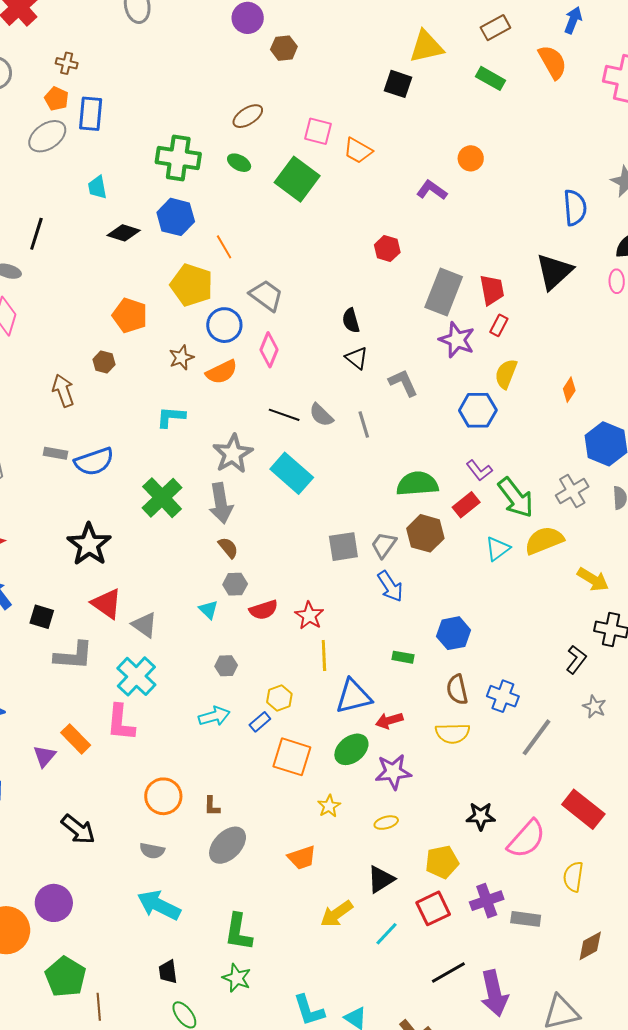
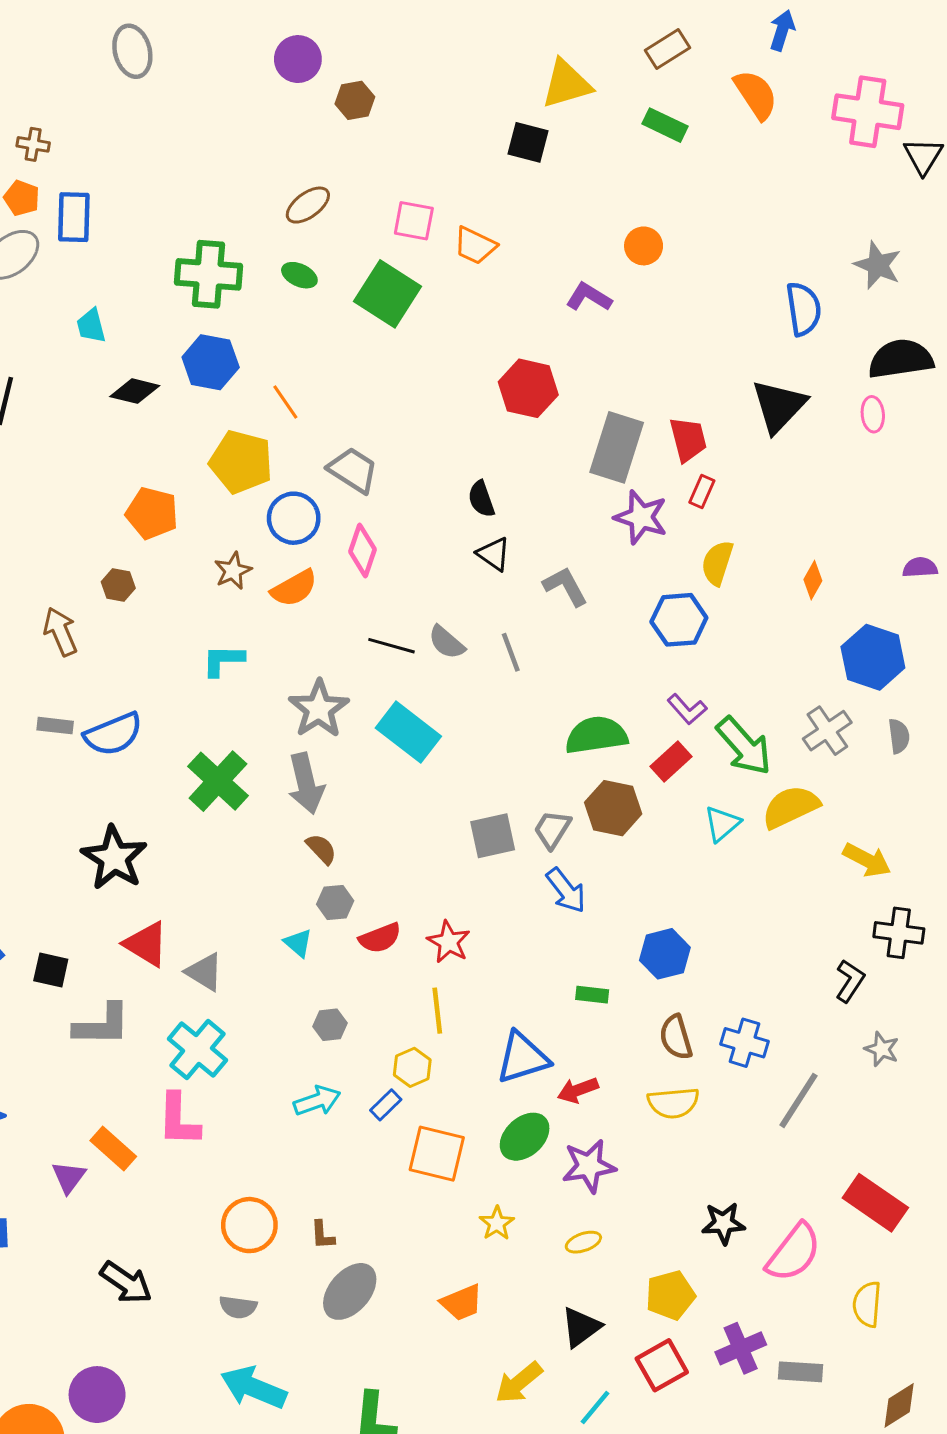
red hexagon: (387, 249) -> (528, 388), size x1.5
yellow line: (324, 656) -> (437, 1011), moved

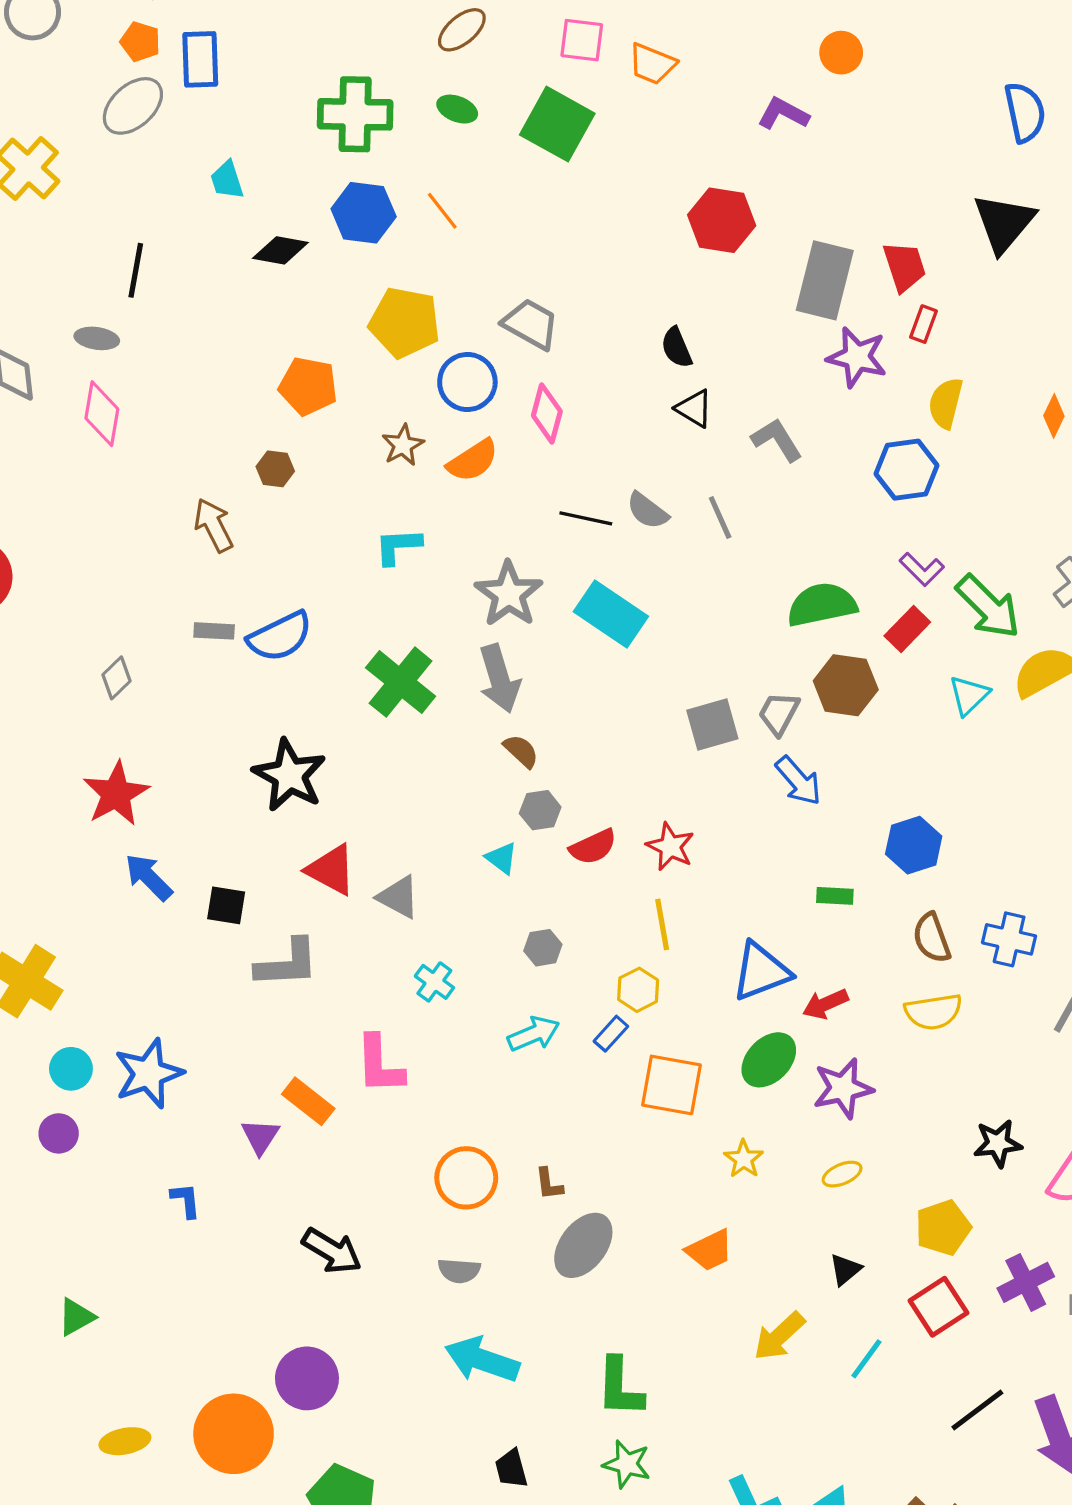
orange line: (285, 402) -> (442, 211), moved
cyan cross: (197, 1050) -> (434, 982), moved, size x0.6
black triangle: (581, 1327) -> (845, 1270), size x0.7

